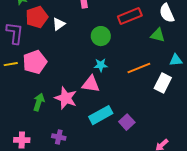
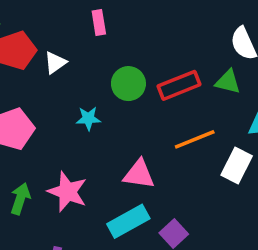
red rectangle: (130, 16) -> (179, 85), moved
cyan star: (101, 65) -> (88, 118), moved
pink triangle: (91, 84) -> (139, 174), moved

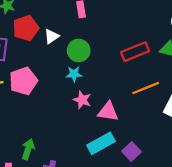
green circle: (128, 84) -> (79, 50), moved
pink star: (67, 192) -> (82, 100), moved, size x0.7
green arrow: (20, 199) -> (28, 149), moved

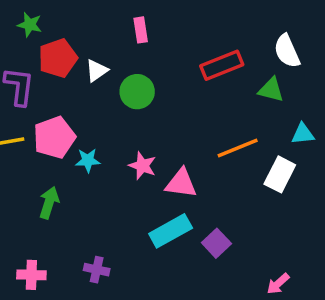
red rectangle: (135, 52) -> (222, 65), moved
cyan star: (74, 74) -> (88, 160), moved
green arrow: (28, 149) -> (49, 203), moved

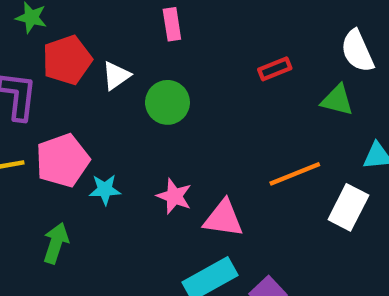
red rectangle: (222, 65) -> (275, 69), size x0.6

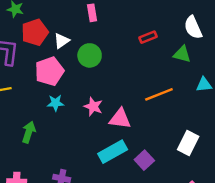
pink pentagon: (63, 160) -> (49, 71), moved
white rectangle: (348, 207) -> (188, 143), moved

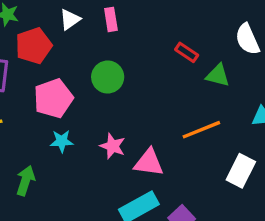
red rectangle: (148, 37) -> (187, 52), turned 56
white triangle: (62, 41) -> (70, 19), moved
green triangle: (182, 54) -> (218, 75), moved
white rectangle: (188, 143) -> (241, 171), moved

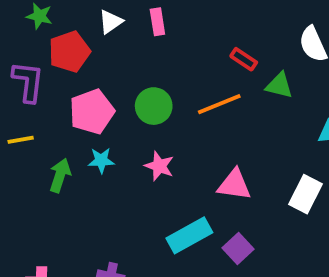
green circle: (108, 77) -> (154, 106), moved
orange line: (201, 130) -> (219, 104), moved
pink triangle: (149, 163) -> (234, 185), moved
green arrow: (25, 181) -> (60, 175), moved

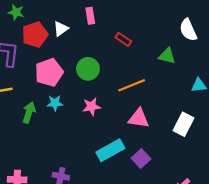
white triangle: (111, 22) -> (61, 29), moved
red rectangle: (244, 59) -> (123, 39), moved
orange line: (219, 104) -> (132, 85), moved
pink star: (159, 166) -> (91, 107), turned -30

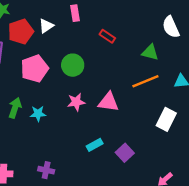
orange line: (132, 85) -> (145, 81), moved
cyan star: (55, 103) -> (38, 114), moved
pink triangle: (139, 118) -> (108, 102), moved
cyan rectangle: (110, 150) -> (95, 145), size x0.6

